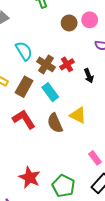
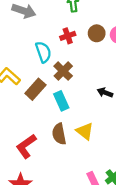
red cross: (67, 64) -> (68, 36), moved
black arrow: (89, 76) -> (105, 93), turned 120
red L-shape: (24, 119) -> (26, 146), moved, turned -105

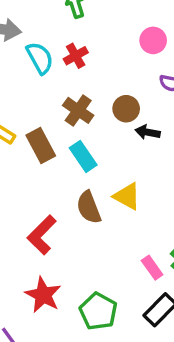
brown circle: (97, 33) -> (126, 109), moved
cyan semicircle: (43, 52) -> (40, 58), moved
brown rectangle: (35, 89) -> (41, 146), turned -60

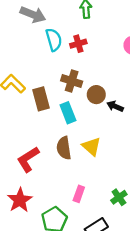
brown circle: (126, 109) -> (96, 95), moved
brown cross: (78, 110) -> (72, 81), turned -30
pink rectangle: (152, 268) -> (79, 194), moved, turned 42

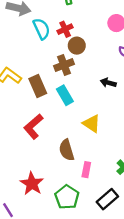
brown cross: (72, 81) -> (64, 65), turned -30
brown circle: (96, 95) -> (77, 46), moved
brown semicircle: (64, 148) -> (67, 150), moved
red L-shape: (28, 159) -> (33, 126), moved

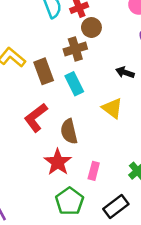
yellow triangle: (92, 124) -> (112, 108), moved
brown semicircle: (67, 150) -> (69, 131), moved
red star: (32, 184) -> (58, 162), moved

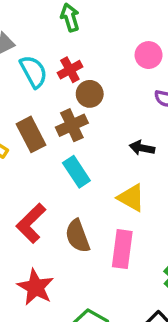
brown rectangle: (44, 71) -> (31, 134), moved
red star: (58, 162) -> (36, 287), moved
pink rectangle: (94, 171) -> (122, 249), moved, size x1.5

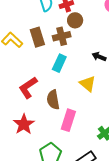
cyan rectangle: (76, 172) -> (59, 63), turned 48
pink rectangle: (122, 249) -> (68, 120), moved

